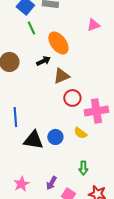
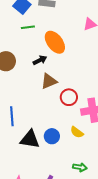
green line: (31, 28) -> (28, 27), turned -72
brown triangle: (61, 76) -> (49, 81), moved
green arrow: (83, 168) -> (80, 167), turned -80

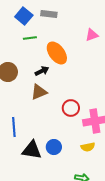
brown triangle: (49, 81) -> (39, 92), moved
yellow semicircle: (77, 132) -> (88, 147), moved, turned -48

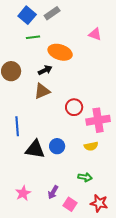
gray rectangle: (49, 14) -> (52, 13), turned -42
pink triangle: (92, 35) -> (95, 34), turned 40
orange ellipse: (57, 53) -> (60, 52), turned -35

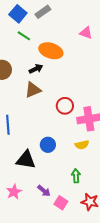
green line: (33, 37) -> (24, 36), turned 40
black triangle: (35, 149) -> (26, 160), moved
green arrow: (85, 177) -> (76, 176), turned -104
purple arrow: (53, 192) -> (44, 191), turned -80

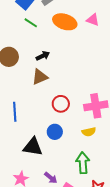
orange ellipse: (51, 51) -> (65, 22), moved
red circle: (65, 106) -> (61, 104), moved
green arrow: (76, 176) -> (83, 163), size x1.5

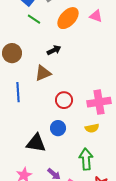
orange ellipse: (65, 22) -> (68, 18), turned -65
black arrow: (43, 56) -> (54, 50), moved
blue line: (15, 112) -> (18, 92), moved

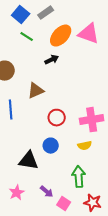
pink triangle: (96, 16) -> (89, 34), size x1.6
black arrow: (54, 50) -> (52, 60), moved

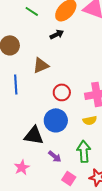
blue circle: (51, 146) -> (56, 120), size x1.5
purple arrow: (47, 192) -> (55, 156), moved

